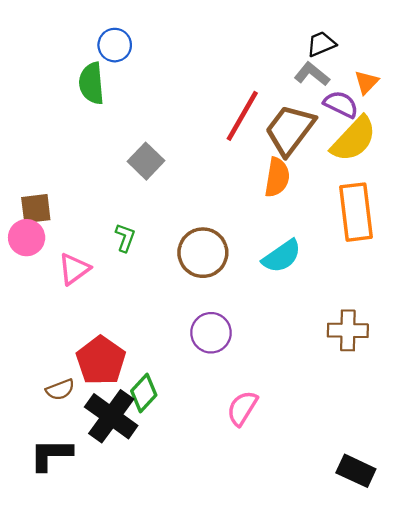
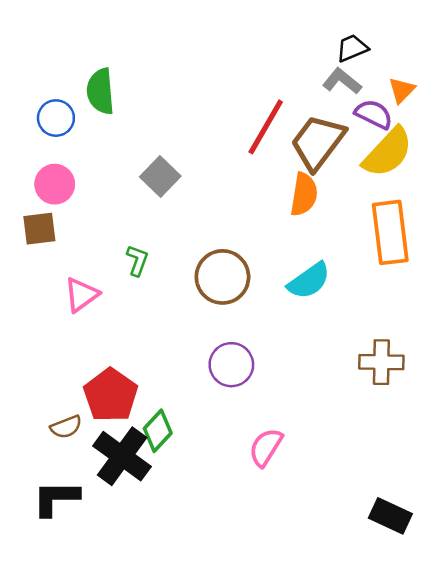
blue circle: (115, 45) -> (56, 118), moved
pink circle: (27, 238) -> (55, 184), moved

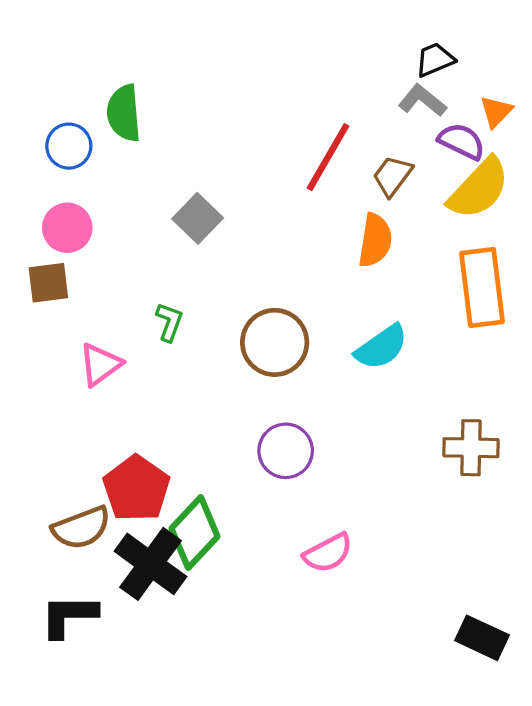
brown trapezoid: (318, 142) -> (392, 176), size x0.6
brown semicircle: (66, 427) -> (81, 528), size x1.5
green diamond: (158, 431) -> (195, 533), size x1.4
pink semicircle: (266, 447) -> (328, 553), turned -150

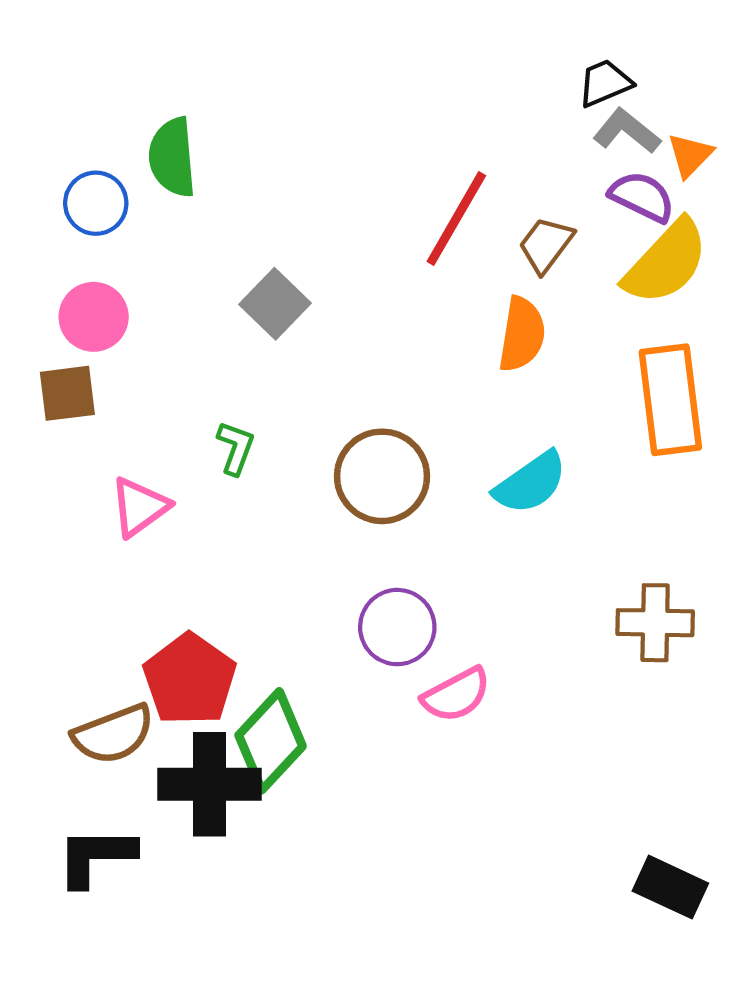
gray L-shape: (422, 100) -> (627, 131), moved
pink semicircle: (328, 553) -> (456, 695), moved
black cross: (151, 564) -> (209, 784), turned -36

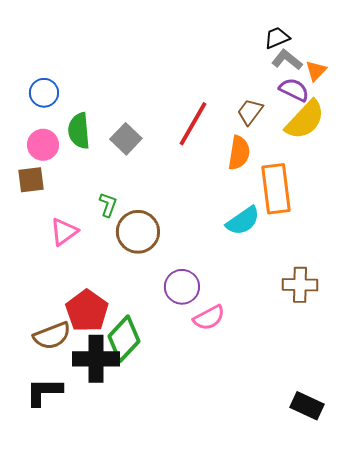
green semicircle: (172, 157) -> (79, 131), moved
red line: (456, 218) -> (193, 124), moved
orange rectangle: (670, 400) -> (276, 189), moved
brown circle: (382, 476) -> (138, 232), moved

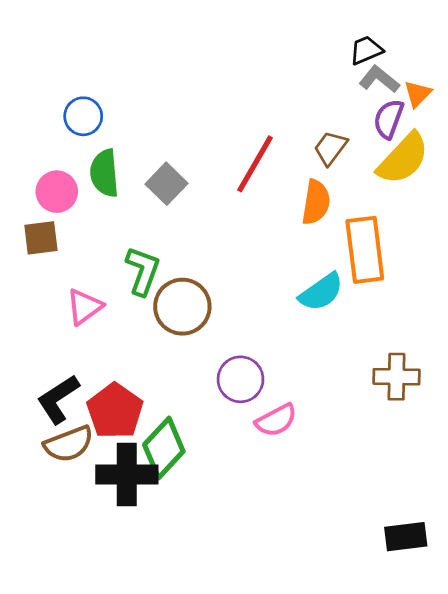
purple semicircle: (294, 90) -> (389, 119), turned -96
blue circle: (44, 93) -> (83, 116), moved
green L-shape: (108, 205) -> (143, 271), size x1.5
black L-shape: (44, 392) -> (58, 399), moved, turned -33
black rectangle: (307, 406) -> (406, 537), turned -32

